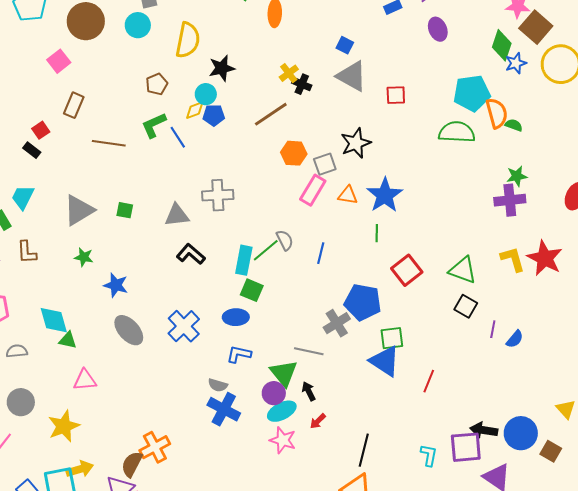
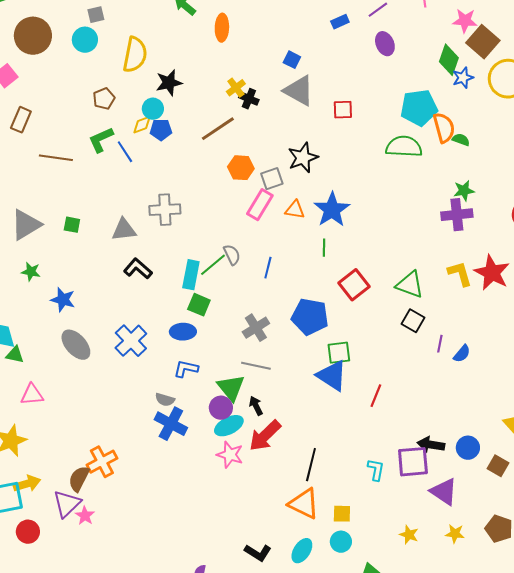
gray cross: (337, 323) -> (256, 328), moved
red arrow: (318, 421) -> (265, 436), size x2.0
blue circle: (521, 433) -> (468, 448), size x0.7

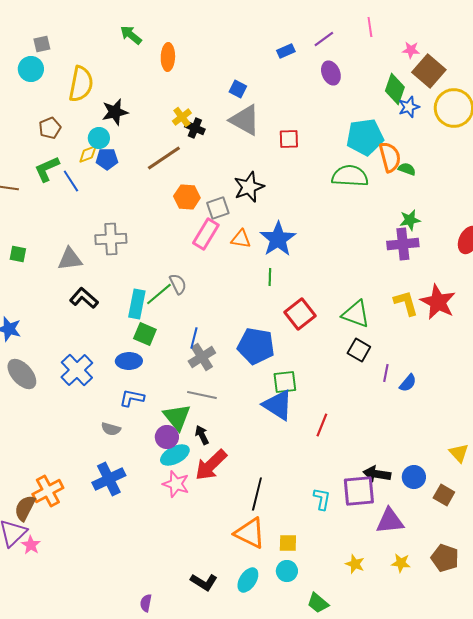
pink star: (465, 21) -> (411, 50), size x0.7
blue line: (268, 268) -> (194, 338), moved
blue cross: (171, 424) -> (109, 479), moved, turned 36
purple triangle: (444, 492) -> (390, 521), turned -40

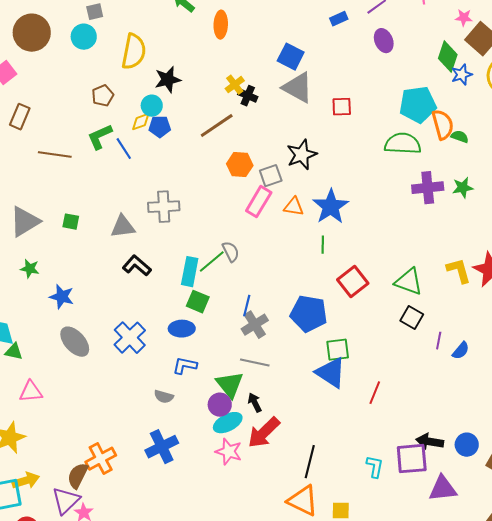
blue square: (238, 89) -> (291, 57), size x1.5
purple cross: (403, 244) -> (428, 188), moved

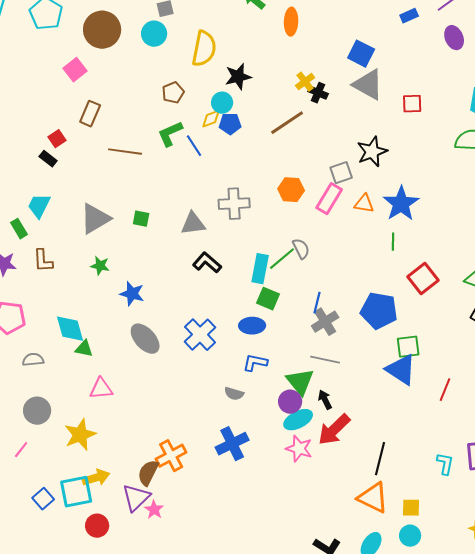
orange hexagon: (240, 165) -> (291, 190), moved

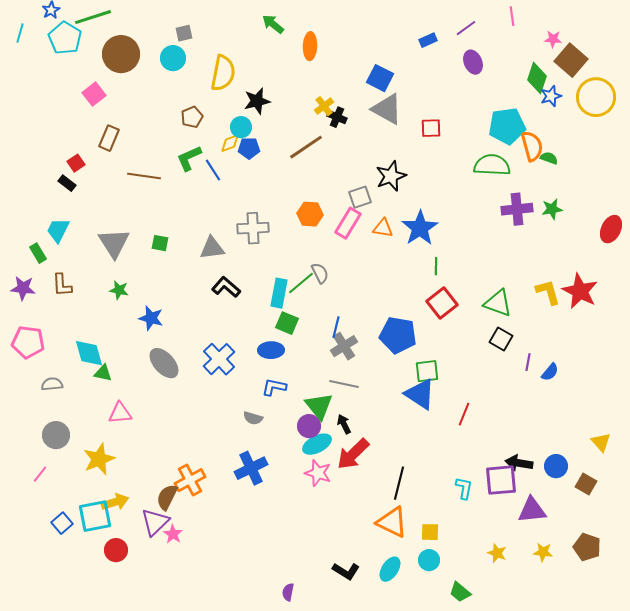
gray triangle: (95, 219) -> (114, 243), turned -32
green line: (393, 242) -> (436, 266), moved

